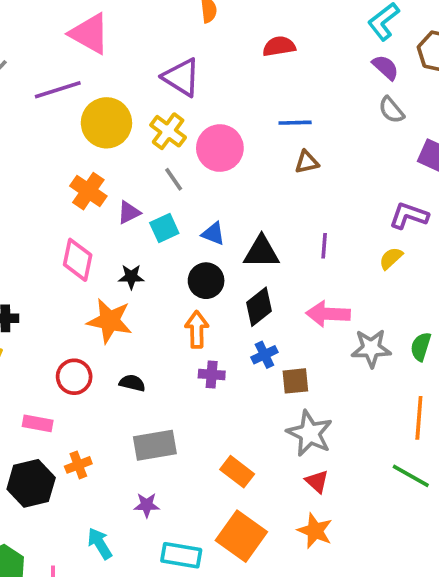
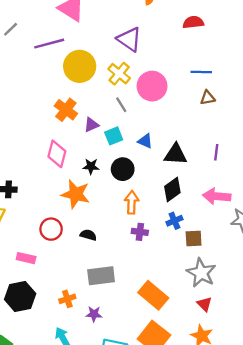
black circle: (206, 281) -> (123, 169), moved
orange cross: (78, 465) -> (67, 299), moved
orange rectangle: (237, 472) -> (153, 295), size x1.4

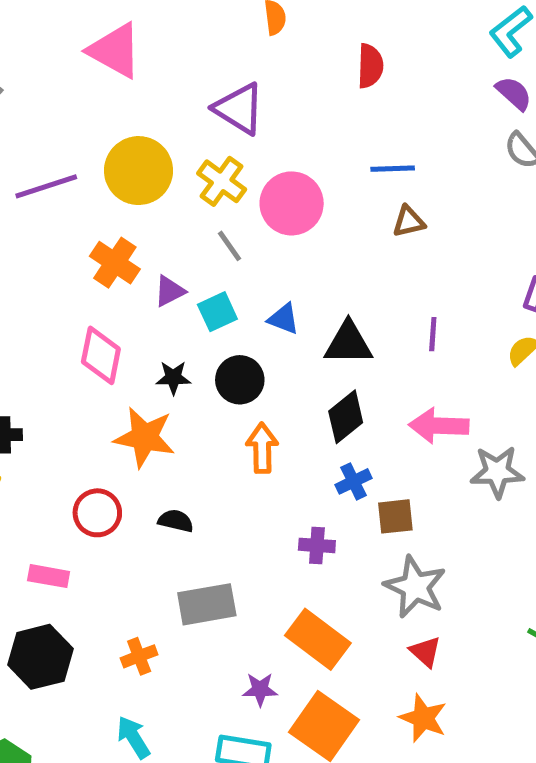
red semicircle: (193, 22) -> (370, 66), turned 102
purple line: (49, 44) -> (46, 186), moved
purple cross: (140, 232) -> (317, 545), moved
purple star: (94, 314) -> (260, 689), moved

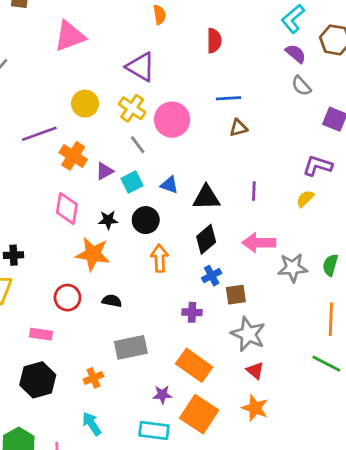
pink triangle: (115, 51) -> (70, 36), turned -48
yellow circle: (139, 171) -> (85, 104), size x0.7
purple line: (46, 186) -> (39, 134), moved

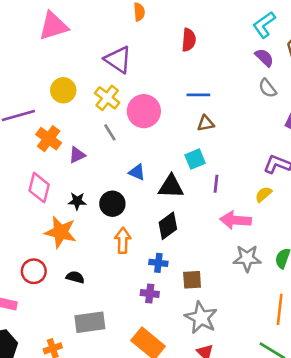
cyan square: (132, 182) -> (195, 159), moved
pink arrow: (259, 243) -> (236, 220), moved
blue cross: (212, 276) -> (158, 263), moved, turned 30

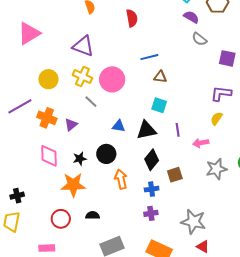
brown triangle: (206, 123) -> (160, 77), turned 32
cyan square: (195, 159) -> (159, 105), turned -35
purple line: (216, 184) -> (178, 130), moved
pink arrow: (236, 220) -> (201, 143), size x0.7
brown square: (192, 280) -> (175, 175), moved

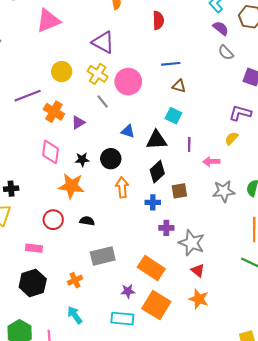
purple cross: (151, 213) -> (166, 228), moved

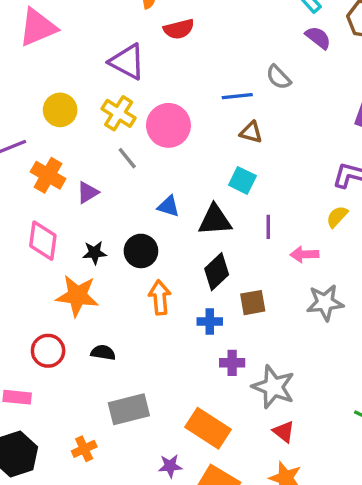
red semicircle: (158, 20) -> (179, 29), moved, turned 78
gray semicircle: (226, 53) -> (279, 77), moved

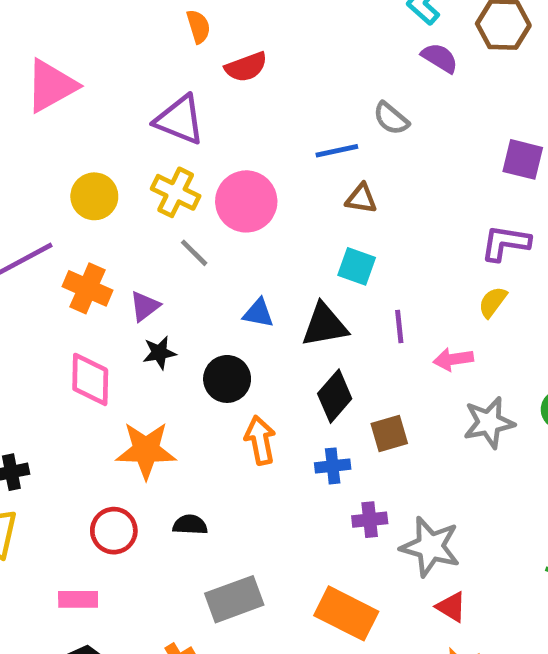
black star: (94, 253) -> (159, 353), moved

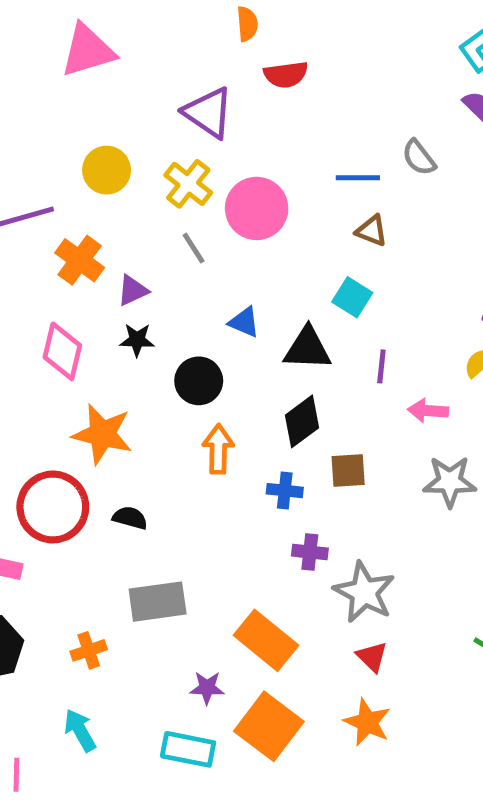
red circle: (114, 531) -> (53, 507), size x1.5

